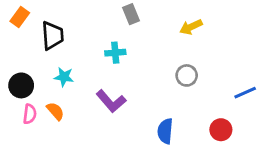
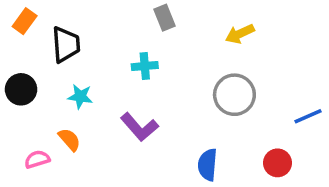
gray circle: (187, 75) -> (234, 95), size x1.5
black circle: (21, 85) -> (21, 89), moved
pink semicircle: (30, 114) -> (37, 159), moved, turned -114

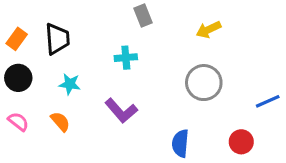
orange rectangle: (25, 21) -> (17, 39), moved
pink semicircle: (37, 159) -> (18, 122), moved, turned 55

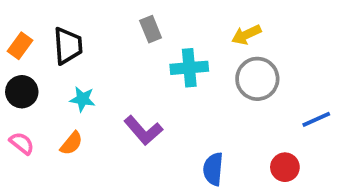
gray rectangle: (143, 16) -> (151, 29), moved
cyan cross: (126, 58) -> (189, 68), moved, size x1.4
gray circle: (204, 83) -> (257, 79), moved
orange semicircle: (60, 122) -> (71, 143), turned 80

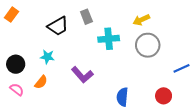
orange rectangle: (20, 46) -> (11, 15), moved
black trapezoid: (68, 46) -> (58, 26), moved, turned 65
black circle: (22, 92) -> (16, 64), moved
pink semicircle: (22, 143) -> (17, 90), moved

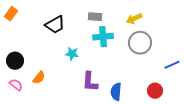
gray rectangle: (86, 17) -> (95, 17), moved, turned -64
cyan star: (47, 57) -> (72, 54), moved
purple L-shape: (82, 75) -> (90, 82), moved, turned 45

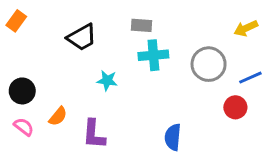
yellow arrow: (134, 19) -> (246, 28), moved
blue line: (172, 65) -> (250, 78), moved
purple L-shape: (90, 82) -> (94, 134), moved
red circle: (155, 91) -> (235, 107), moved

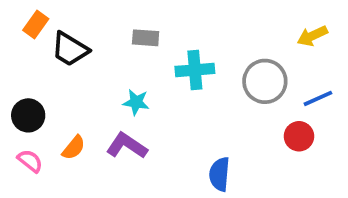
orange rectangle: (16, 21) -> (36, 25), moved
gray rectangle: (141, 25) -> (146, 38), moved
black trapezoid: (82, 37) -> (70, 49), moved, turned 60
purple L-shape: (94, 134) -> (127, 146), moved, turned 120

